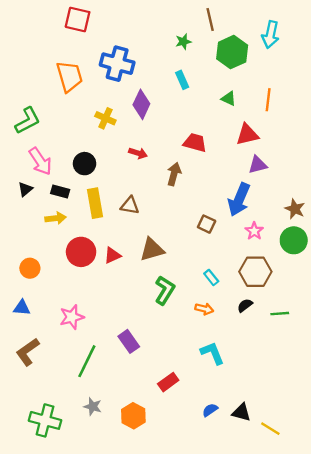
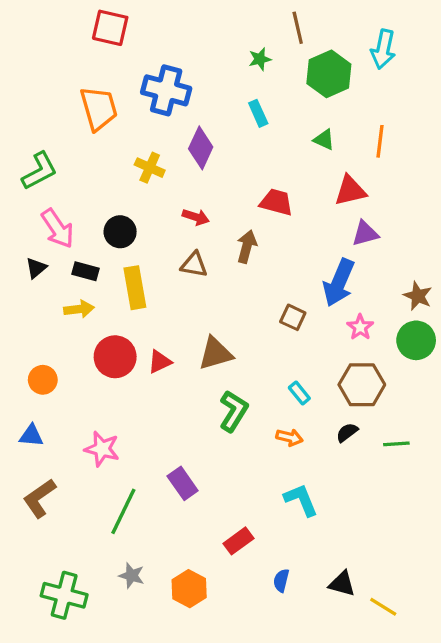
brown triangle: (130, 205) -> (194, 265), moved
pink star: (72, 317) -> (102, 449), turned 30
blue semicircle: (210, 410) -> (281, 580), moved, turned -42

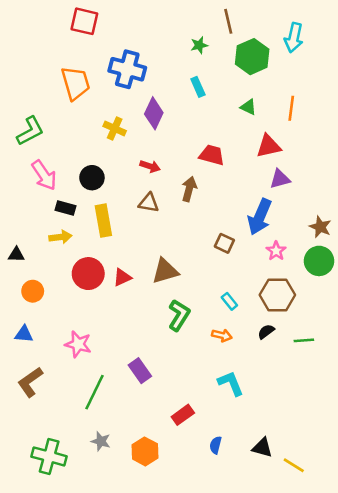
black triangle: (36, 268) -> (16, 255), moved, turned 42

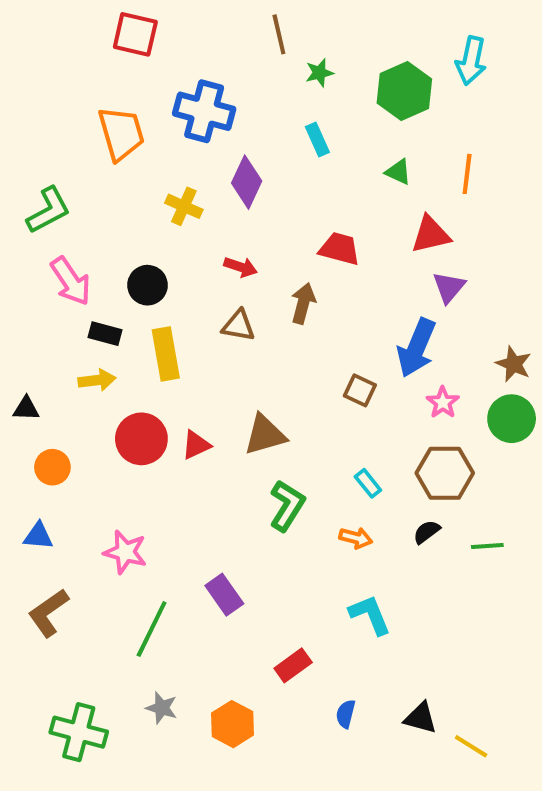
brown line: (228, 21) -> (279, 34), moved
purple triangle: (280, 179) -> (449, 287), turned -35

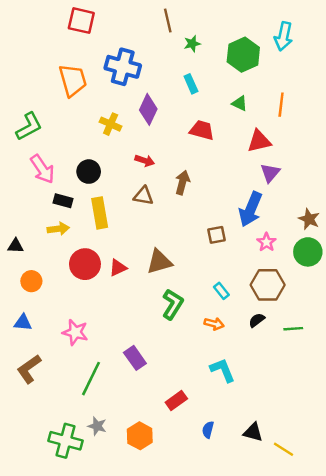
red trapezoid: (340, 249) -> (202, 130), moved
brown square: (360, 390) -> (217, 235), turned -36
green cross: (79, 732) -> (65, 441), moved

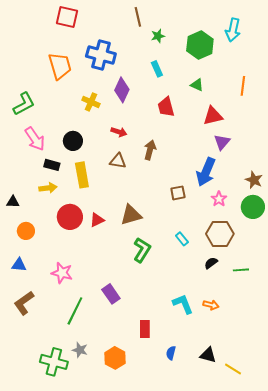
orange line: (281, 105) -> (243, 86), moved
red trapezoid: (202, 130) -> (166, 107), turned -120
orange arrow: (214, 324) -> (211, 305), moved
red rectangle: (176, 401) -> (145, 329), turned -54

